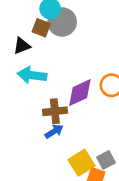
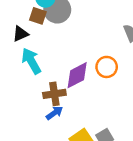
cyan arrow: (32, 75) -> (31, 61), turned 56

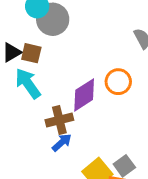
brown square: (38, 16) -> (31, 53), moved

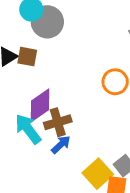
cyan arrow: (28, 83) -> (28, 129), moved
purple diamond: (84, 95) -> (40, 105), moved

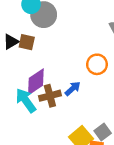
blue arrow: (61, 145) -> (73, 89), moved

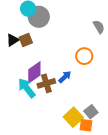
brown square: (27, 42) -> (26, 40), turned -32

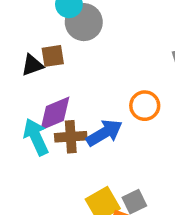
black triangle: (13, 40) -> (32, 65), moved
blue arrow: (65, 77) -> (104, 133), size x1.5

